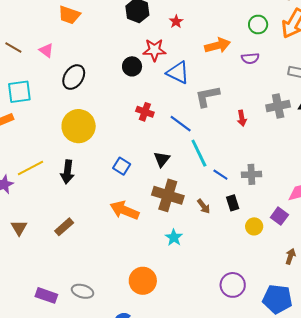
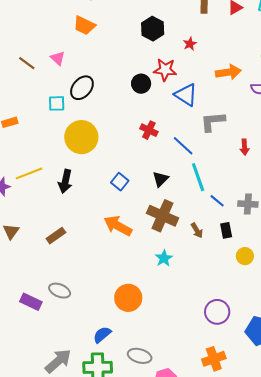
brown line: (13, 48) -> (27, 63), moved
cyan square: (19, 92) -> (57, 103), moved, size x0.7
gray ellipse: (82, 291) -> (60, 291), moved

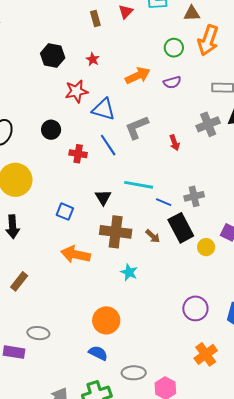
black circle: (141, 84) -> (51, 130), moved
blue line: (183, 146) -> (108, 145), moved, turned 30
cyan line: (198, 177) -> (139, 185), turned -44
black rectangle: (226, 230) -> (181, 228), size x1.8
blue semicircle: (102, 335) -> (98, 353), moved, turned 84

